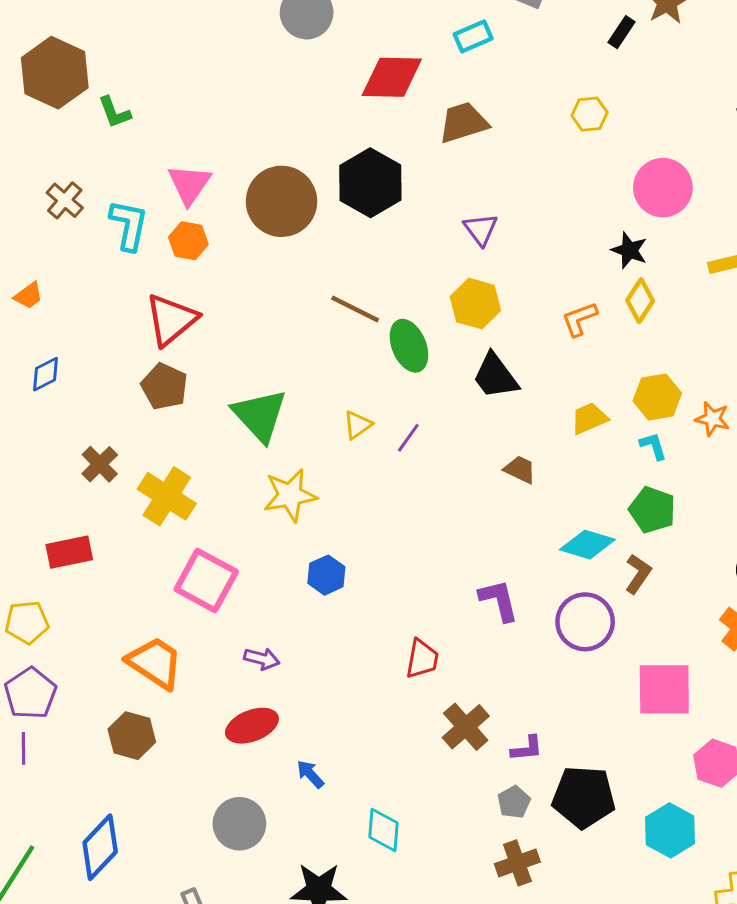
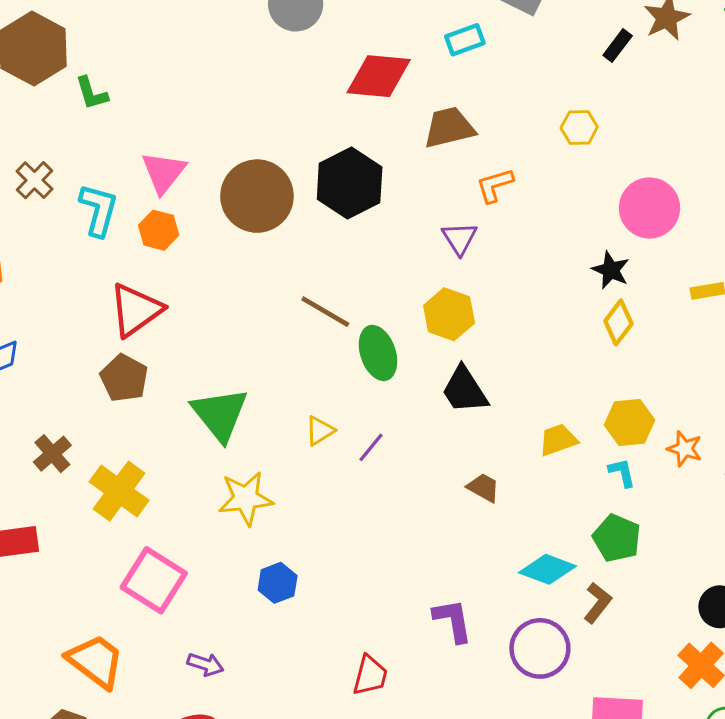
orange L-shape: (579, 319) -> (495, 185), moved

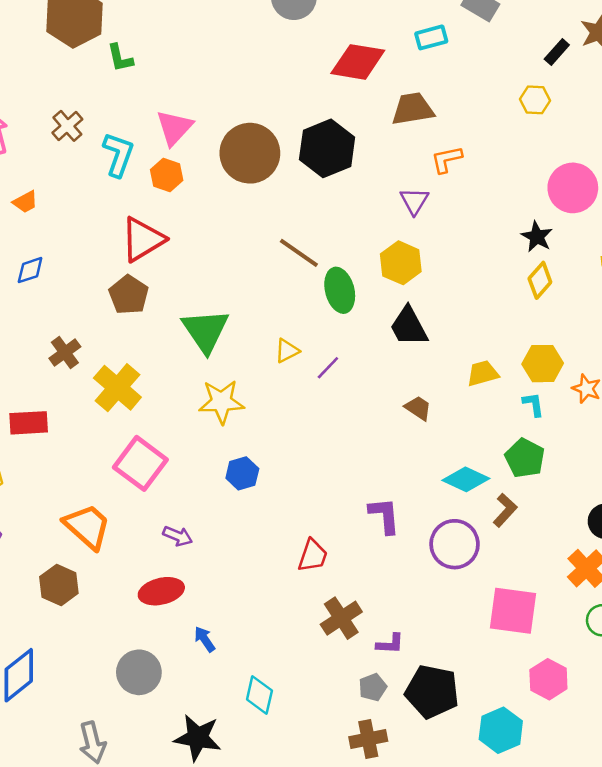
yellow hexagon: (579, 127) -> (535, 100), moved

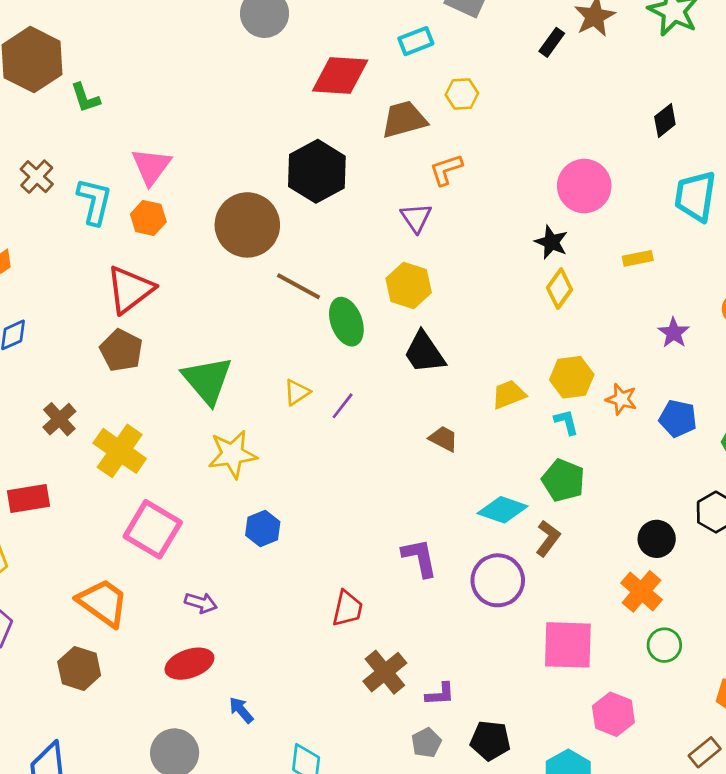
yellow hexagon: (535, 100) -> (462, 94), moved
brown circle: (250, 153) -> (247, 225), moved
black pentagon: (432, 692) -> (490, 741), size x0.7

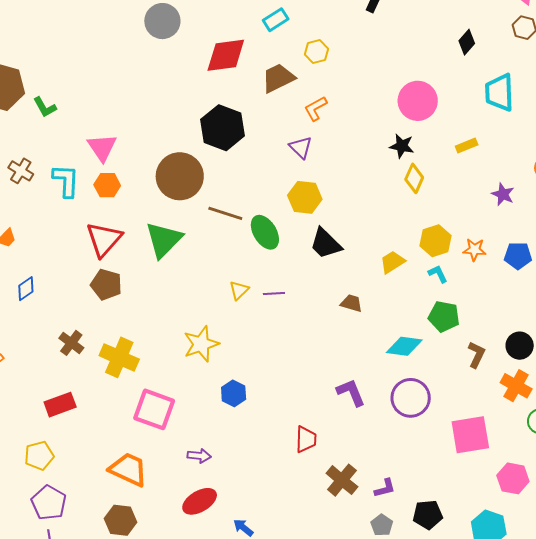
green triangle: (207, 380) -> (164, 240), moved, turned 36
purple line: (343, 406) -> (274, 294), turned 60
brown L-shape: (548, 538) -> (476, 355), moved

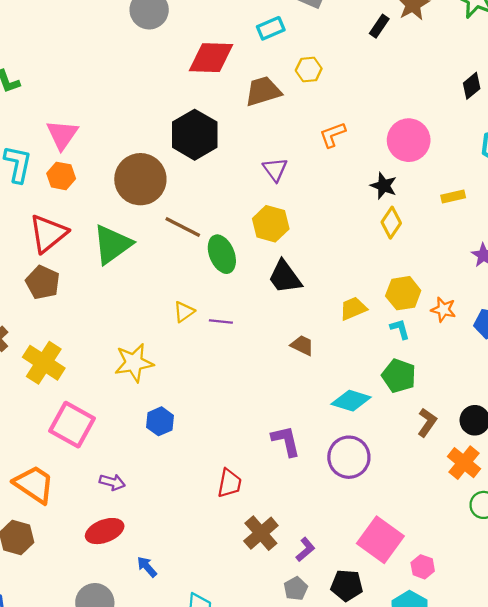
orange L-shape: (316, 108) -> (333, 135), moved
pink square: (470, 435) -> (380, 540), moved, turned 36
pink hexagon: (513, 478) -> (423, 567), moved, size x0.7
purple L-shape: (385, 488) -> (305, 549), turned -35

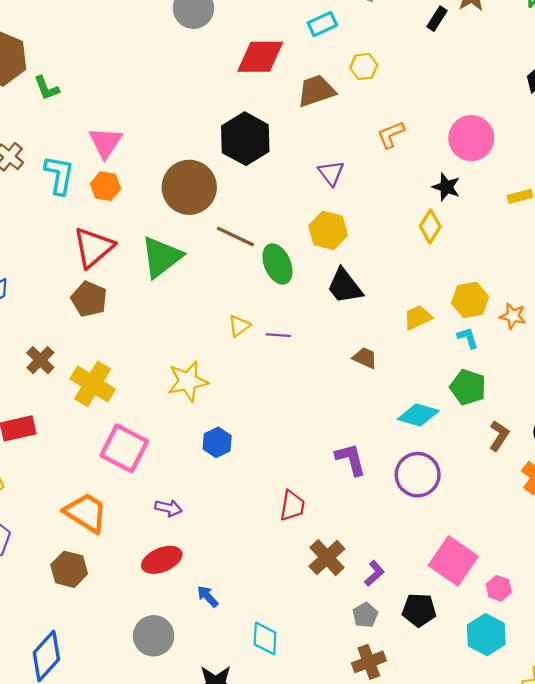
yellow diamond: (391, 223) -> (430, 226), moved

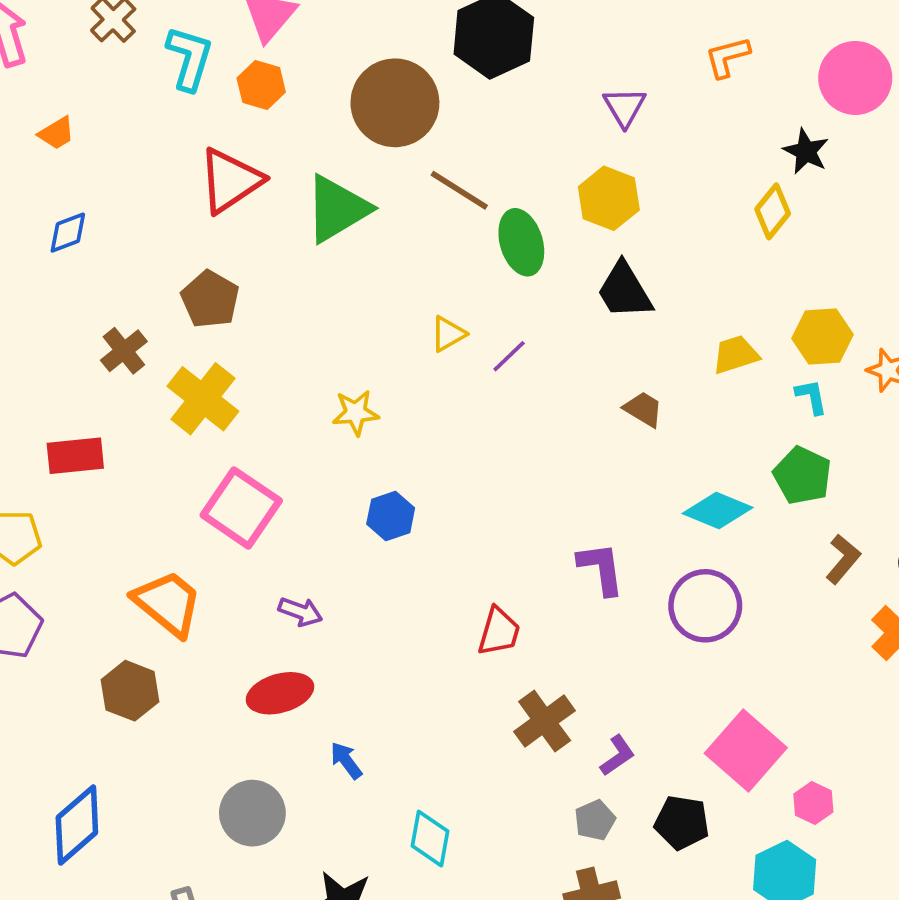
brown pentagon: (89, 299) -> (210, 299), moved
purple line: (278, 335) -> (509, 356), turned -55
yellow star: (188, 381) -> (356, 413), size x0.7

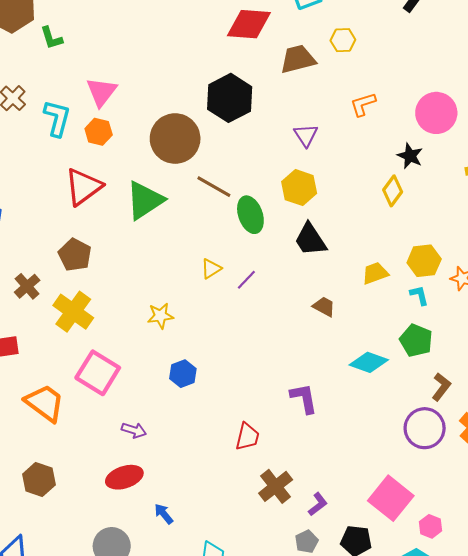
orange trapezoid: (168, 603) -> (45, 403), moved
purple circle: (705, 606) -> (425, 428), moved

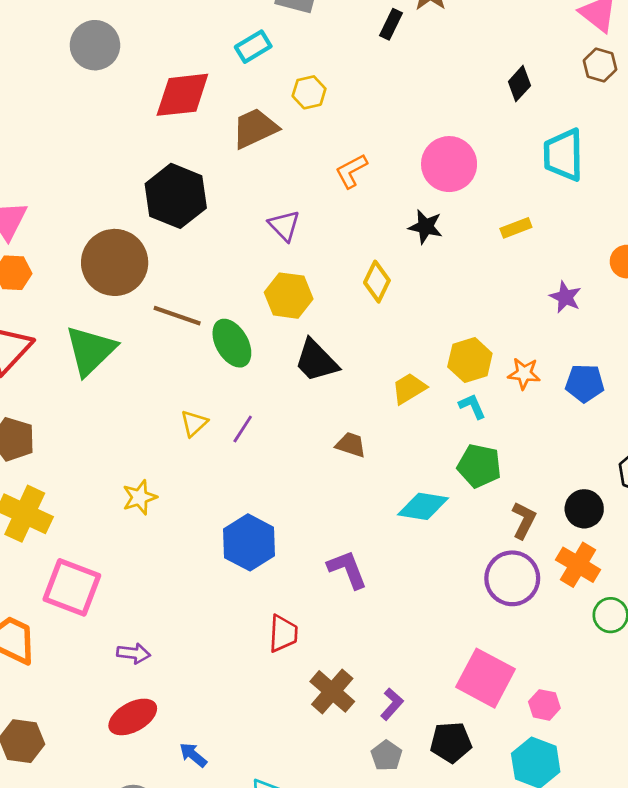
yellow diamond: (393, 191) -> (377, 282), moved
blue hexagon: (183, 374) -> (249, 542), moved, size x1.5

